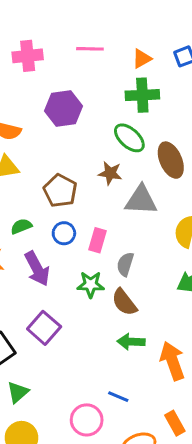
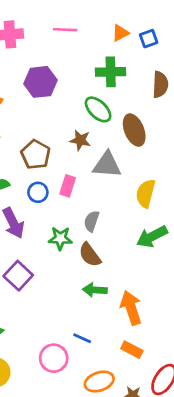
orange triangle: (142, 59) -> (120, 33), moved
pink rectangle: (97, 240) -> (68, 186), moved
orange rectangle: (175, 423) -> (132, 350), moved, turned -35

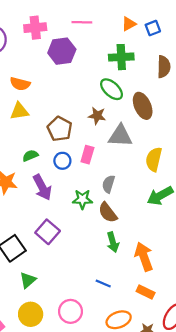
purple hexagon: (40, 82) -> (62, 51), moved
green arrow: (95, 290) -> (113, 242), turned -108
pink circle: (54, 358) -> (70, 311), moved

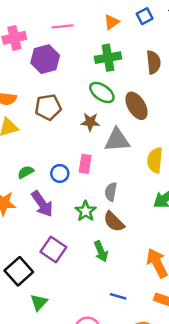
blue square: (153, 28) -> (145, 16), moved
brown pentagon: (60, 129) -> (48, 107), moved, turned -30
green star: (82, 199) -> (86, 211), turned -30
green arrow: (113, 242) -> (101, 251), moved

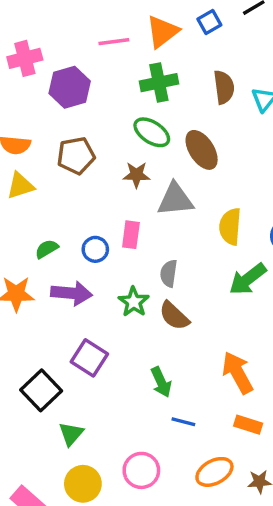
orange triangle: (112, 22) -> (163, 32), size x1.5
pink line: (62, 26) -> (114, 42), moved
purple arrow: (42, 204) -> (72, 293), turned -48
green arrow: (101, 251) -> (161, 382), moved

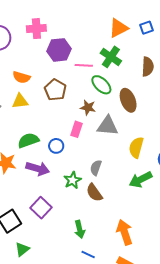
pink line: (114, 42) -> (84, 65), moved
green cross: (159, 83) -> (111, 57), turned 35
brown pentagon: (76, 156) -> (55, 90), turned 30
pink rectangle: (131, 235) -> (77, 129), moved
green semicircle: (47, 249) -> (28, 140), size x1.5

